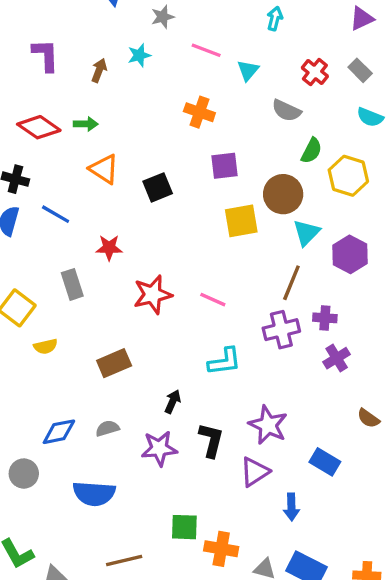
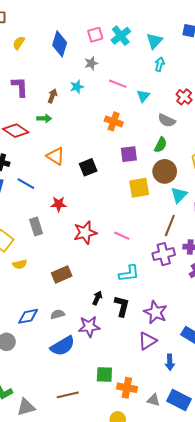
green arrow: (86, 124) -> (44, 118), moved
green semicircle: (312, 151) -> (161, 145), moved
black L-shape: (211, 440) -> (122, 306), moved
blue semicircle: (94, 494) -> (63, 346), moved, turned -35

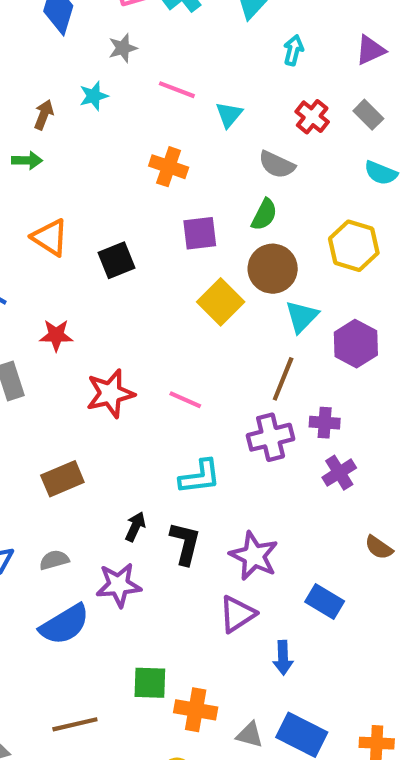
cyan arrow: (160, 64) -> (293, 50), moved
yellow square: (139, 188) -> (221, 302), turned -35

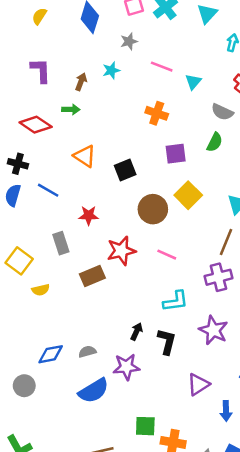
brown circle: (273, 269) -> (153, 209), moved
brown rectangle: (62, 479) -> (92, 276), moved
purple star: (254, 556) -> (213, 330), moved

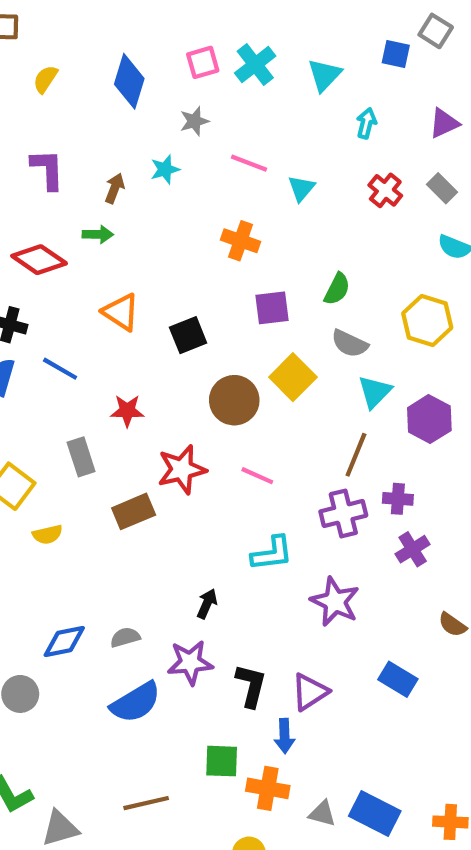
gray semicircle: (222, 112) -> (350, 344), moved
black L-shape: (167, 342) -> (251, 686), moved
blue arrow: (226, 411) -> (285, 736), moved

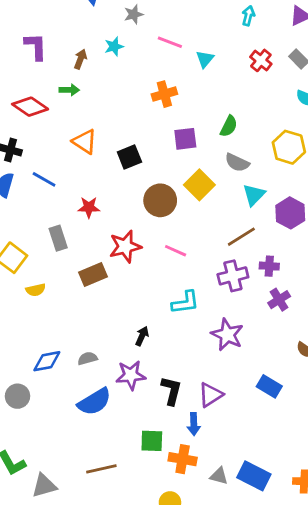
orange cross: (241, 241) -> (164, 94), turned -35
brown line: (356, 455) -> (241, 237), turned 36

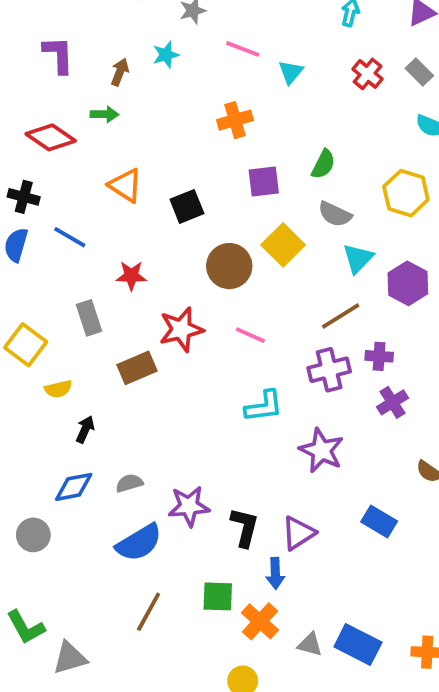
black arrow: (142, 336) -> (85, 429), moved
orange cross: (183, 459) -> (260, 621), turned 32
brown line: (101, 469) -> (149, 612), moved, turned -48

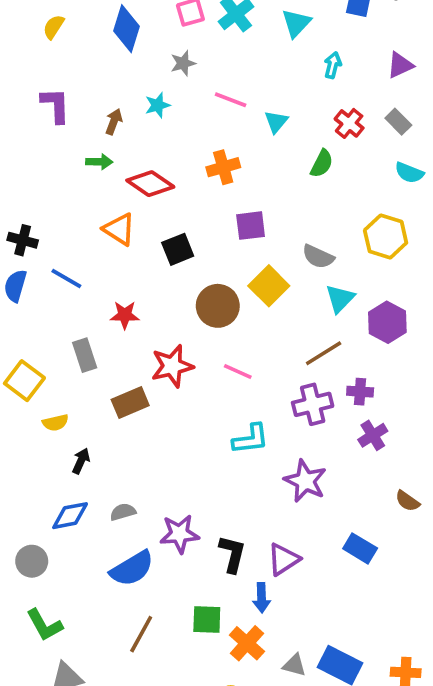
red diamond: (51, 137) -> (150, 184), moved
green semicircle: (323, 164) -> (322, 164), moved
green L-shape: (26, 627) -> (44, 625), moved

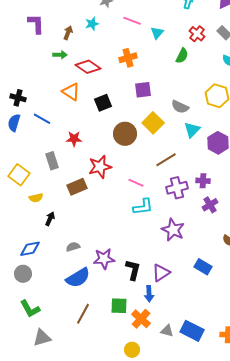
brown line: (324, 353) -> (166, 160), moved
pink line: (238, 372) -> (136, 183), moved
blue diamond: (70, 516) -> (30, 249), moved

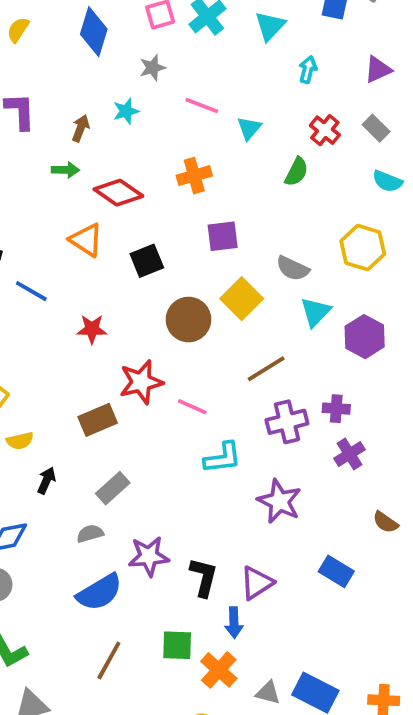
gray rectangle: (52, 161) -> (113, 488), moved, turned 66
pink line: (136, 183) -> (192, 407), moved

